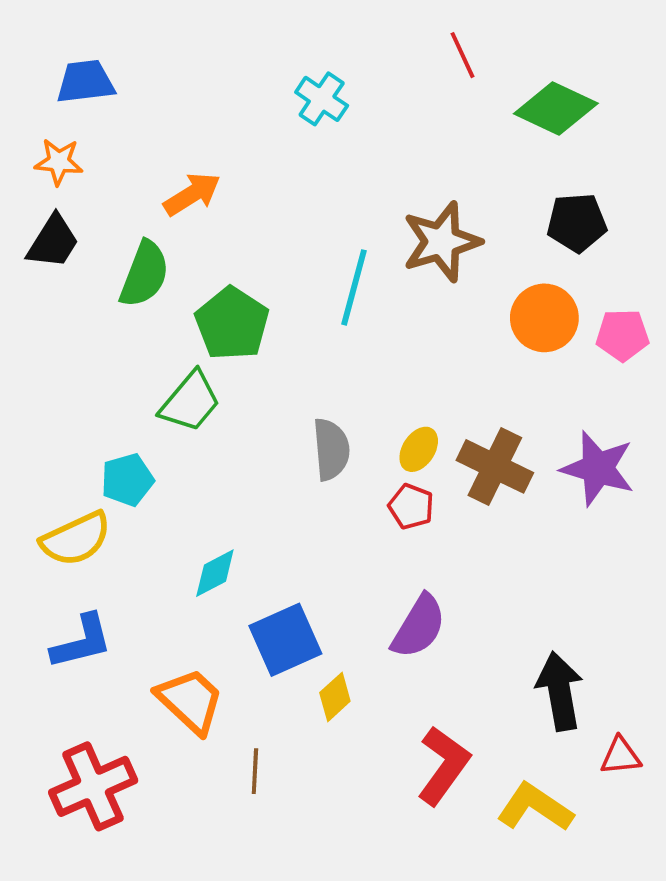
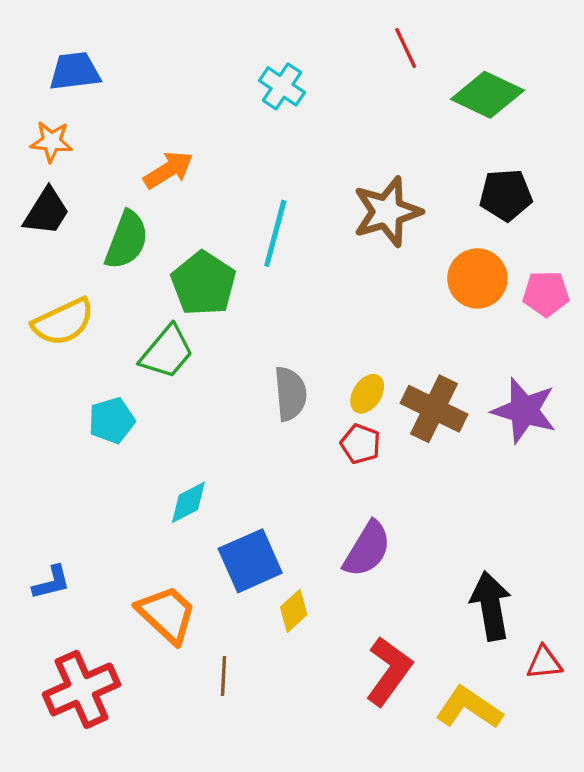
cyan line: (354, 287) -> (275, 233), moved
yellow semicircle: (76, 539) -> (63, 322), moved
blue L-shape: (82, 642) -> (51, 583), moved, size x0.7

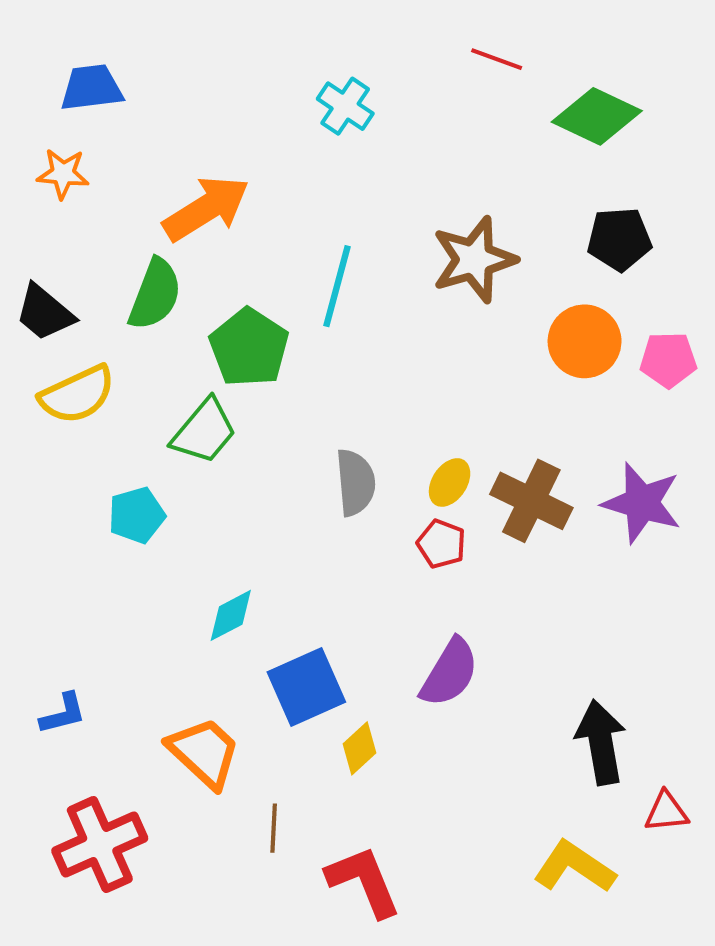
red line: (406, 48) -> (497, 59), turned -45
orange arrow: (168, 170) -> (206, 208), size x1.4
black trapezoid: (46, 212) -> (45, 313), moved, turned 98
red L-shape: (389, 671) -> (364, 881), moved, turned -58

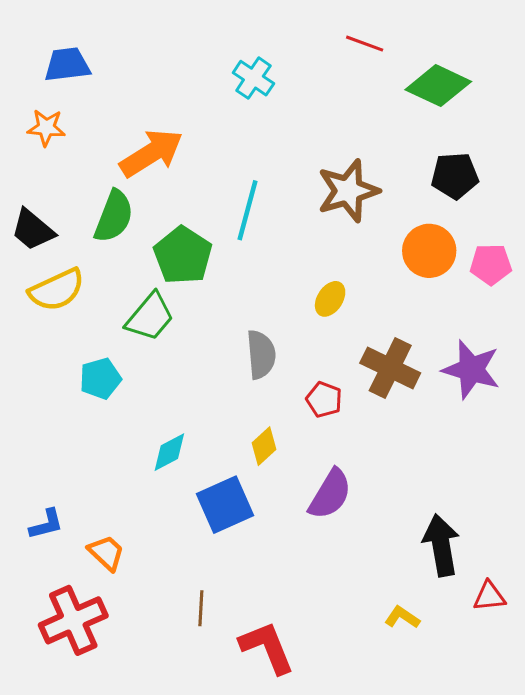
yellow ellipse: (450, 482) -> (330, 299), moved
yellow diamond: (360, 748) -> (264, 446), moved
orange trapezoid: (204, 752) -> (106, 553), moved, size x0.7
yellow L-shape: (574, 867) -> (402, 617), moved, size x0.6

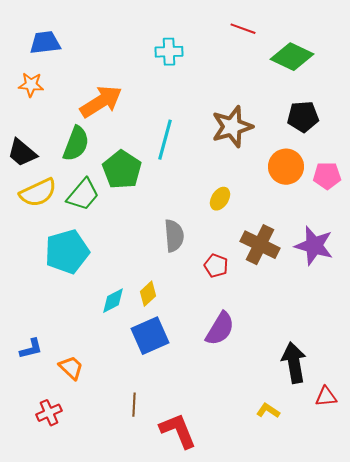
cyan cross: (253, 78) -> (169, 52), turned -36
green trapezoid: (150, 317) -> (83, 195), moved
cyan pentagon: (100, 379) -> (67, 252), size x1.6
yellow diamond: (264, 446) -> (148, 294), moved
red cross: (73, 620) -> (49, 413), size x0.6

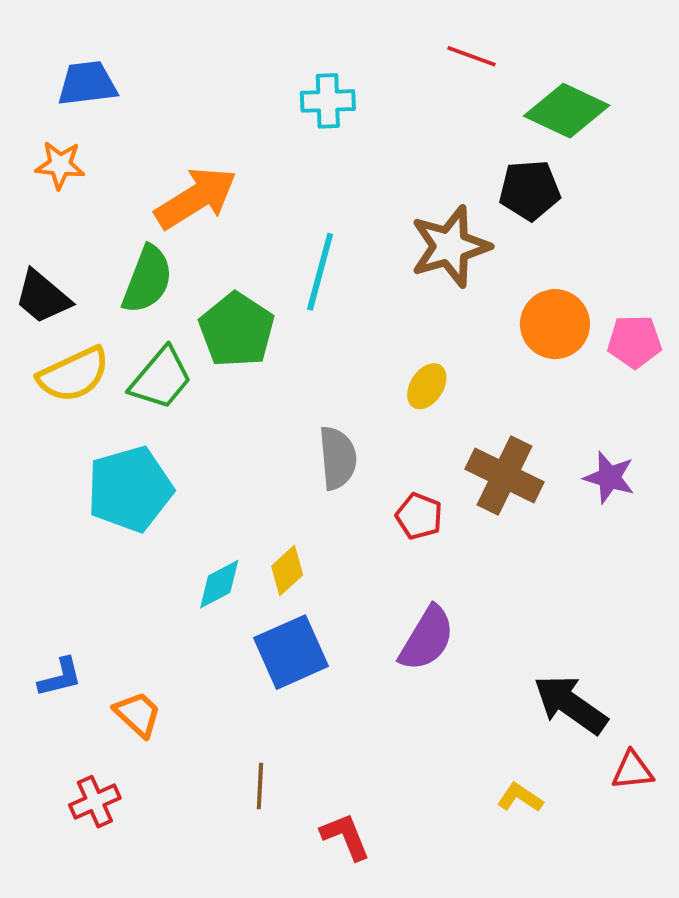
black pentagon: (303, 117) -> (530, 190), moved
purple star: (314, 246) -> (609, 477), size x0.7
black arrow: (294, 363) -> (570, 704), turned -45
red L-shape: (178, 431) -> (345, 836), size x0.7

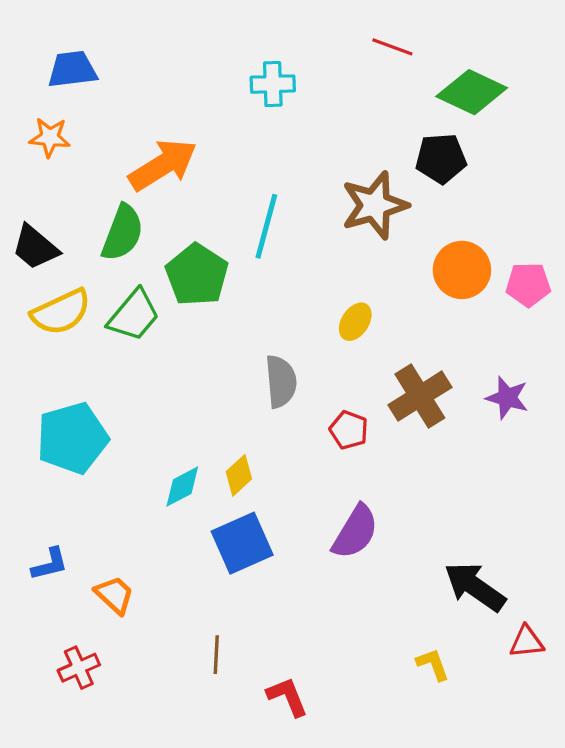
brown cross: (504, 475) -> (420, 396), turned 32
cyan pentagon: (130, 489) -> (72, 438), moved
yellow L-shape: (520, 798) -> (433, 664), turned 36

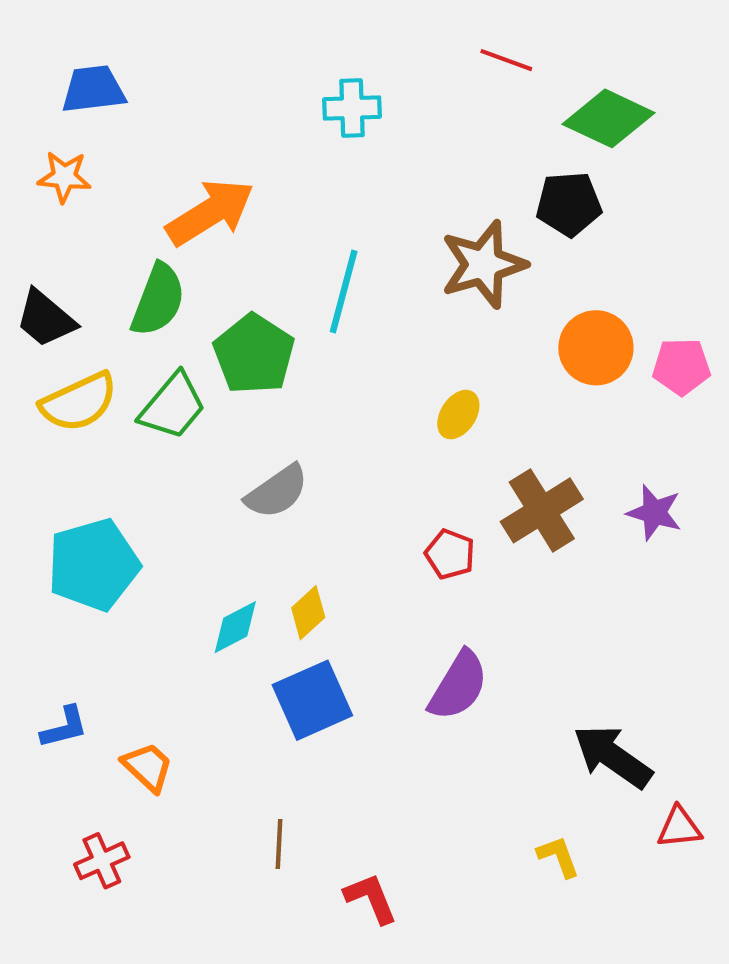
gray semicircle: (281, 382) -> (277, 492), moved, turned 60

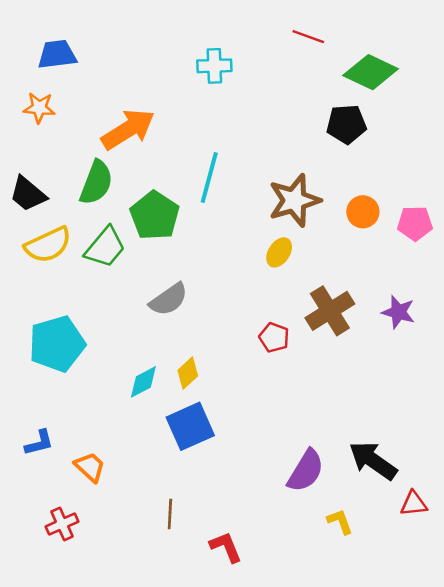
brown star: (483, 264) -> (294, 200), moved
orange circle: (596, 348) -> (363, 212), size x0.7
purple semicircle: (458, 686) -> (306, 471), moved

